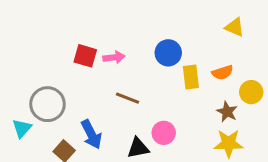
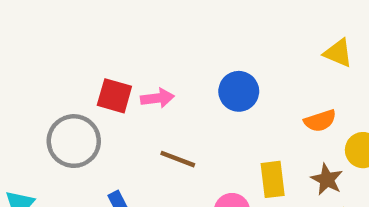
yellow rectangle: (191, 77) -> (273, 179), moved
gray circle: (48, 104) -> (74, 141), moved

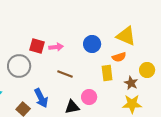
yellow triangle: (338, 53) -> (126, 36), moved, size x1.5
orange semicircle: (320, 121) -> (119, 57), moved
yellow rectangle: (273, 179) -> (107, 73), moved

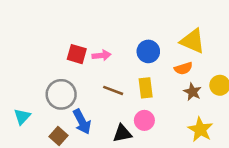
gray circle: (19, 66) -> (61, 94), moved
yellow rectangle: (107, 73) -> (146, 88), moved
brown star: (131, 83) -> (193, 92), moved
yellow star: (132, 104) -> (200, 129), turned 30

